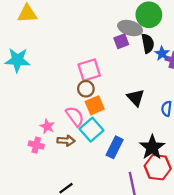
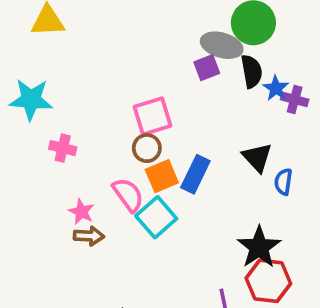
black triangle: (136, 98) -> (257, 157), moved
brown arrow: (66, 141) -> (89, 236), moved
pink cross: (36, 145) -> (63, 148), moved
blue rectangle: (115, 147) -> (195, 174), moved

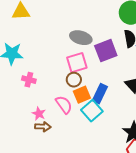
gray ellipse: (222, 45) -> (81, 38), moved
purple square: (207, 68) -> (106, 51), moved, size x1.6
cyan square: (156, 217) -> (92, 111), moved

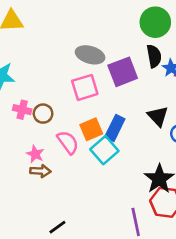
brown circle: (74, 80) -> (43, 114), moved

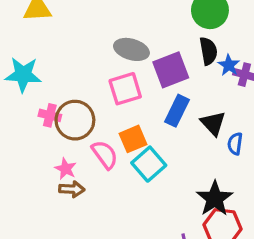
brown circle: (43, 114) -> (75, 120), size x1.6
blue rectangle: (115, 128) -> (177, 111), moved

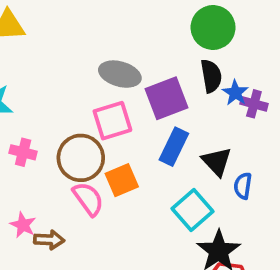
brown circle: (75, 120) -> (81, 158), moved
cyan square: (149, 164) -> (193, 210), moved
pink star: (66, 169) -> (23, 225), moved

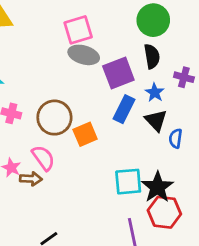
blue star: (235, 93) -> (155, 92), moved
pink square: (112, 121) -> (78, 30), moved
pink semicircle: (88, 199) -> (43, 158), moved
cyan square: (193, 210) -> (128, 182), moved, turned 36

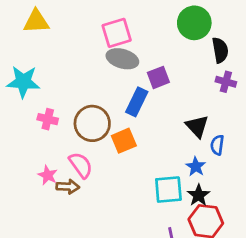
black semicircle: (152, 56) -> (220, 50), moved
purple square: (118, 73) -> (158, 77), size x0.7
blue star: (155, 92) -> (196, 167), moved
blue rectangle: (124, 109) -> (137, 102), moved
black star: (157, 187) -> (199, 195), size x0.7

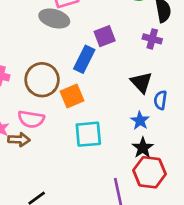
gray ellipse: (122, 59) -> (54, 18), moved
purple cross: (226, 82) -> (152, 39), moved
pink semicircle: (81, 165) -> (31, 119), turned 135
cyan square: (168, 190) -> (88, 134), moved

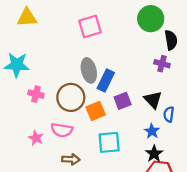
gray ellipse: (54, 18) -> (89, 70), moved, turned 60
purple square: (105, 36) -> (123, 101), moved
brown arrow: (19, 140) -> (71, 159), moved

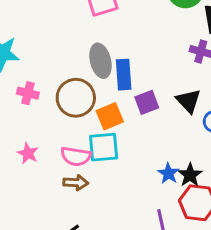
blue rectangle: (106, 81) -> (124, 75), turned -30
pink semicircle: (62, 130) -> (76, 156), moved
blue star: (152, 131) -> (168, 173), moved
cyan square: (109, 142) -> (104, 147), moved

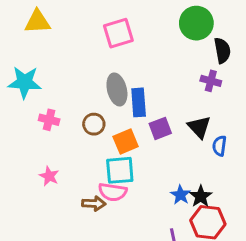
brown circle: (76, 98) -> (94, 124), size x0.6
pink semicircle: (76, 156) -> (113, 192), moved

